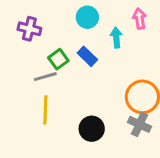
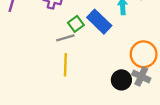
blue rectangle: (87, 56) -> (99, 22), size x1.5
black circle: (92, 129) -> (121, 80), moved

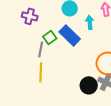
gray line: (65, 38) -> (41, 49), turned -63

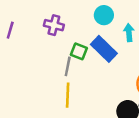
green square: (50, 37) -> (79, 51), turned -32

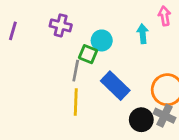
cyan circle: (104, 15) -> (102, 40), moved
blue rectangle: (104, 49) -> (115, 86), moved

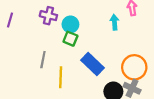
cyan circle: (102, 40) -> (70, 24), moved
gray line: (76, 71) -> (43, 60), moved

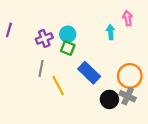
purple cross: (48, 16) -> (44, 38), moved, turned -35
yellow line: (61, 77) -> (58, 86), turned -30

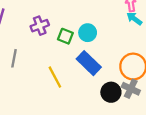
cyan arrow: (111, 32) -> (134, 19), moved, turned -48
cyan circle: (68, 34) -> (88, 33), moved
gray line: (41, 68) -> (14, 58), moved

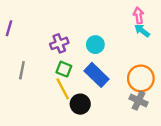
purple cross: (40, 26) -> (59, 43), moved
green square: (65, 36) -> (64, 69), moved
black circle: (111, 92) -> (80, 104), moved

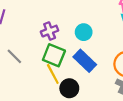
green square: (64, 69) -> (54, 55), size x1.5
gray line: (22, 70) -> (14, 56), turned -56

